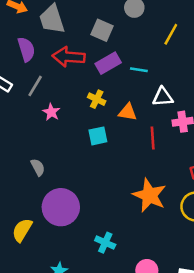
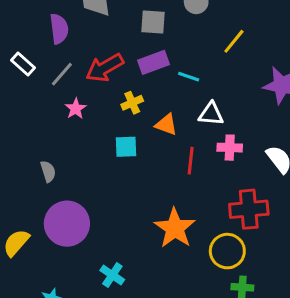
gray square: (102, 30) -> (153, 22), turned -30
red arrow: (69, 57) -> (105, 68), moved, turned -44
yellow cross: (97, 99) -> (132, 103), turned 30

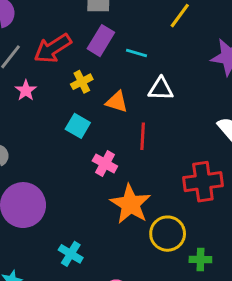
purple rectangle: (153, 62) -> (101, 41), turned -36
cyan square: (126, 147) -> (78, 126), turned 35
pink cross: (230, 148) -> (105, 164), moved, turned 30
yellow circle: (227, 251) -> (168, 234), moved

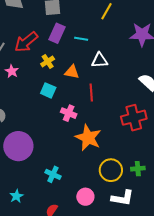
yellow circle: (168, 234) -> (111, 170), moved

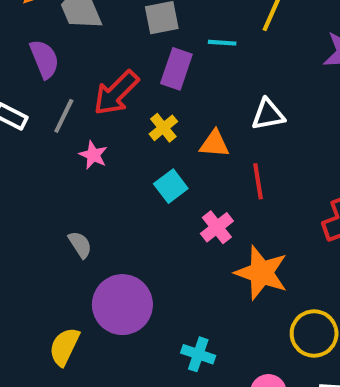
cyan line: (81, 39) -> (222, 43), moved
cyan square: (48, 90) -> (171, 186), turned 35
pink cross: (69, 113) -> (217, 227), turned 35

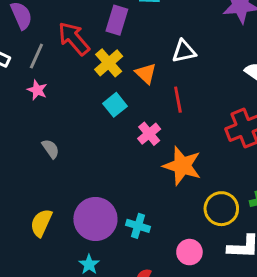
red arrow: (116, 93) -> (74, 39), turned 96
yellow cross: (163, 128) -> (109, 63), size x1.4
orange triangle: (214, 144) -> (146, 73), turned 40
pink star: (93, 155) -> (37, 90), moved
purple circle: (122, 305) -> (95, 219), moved

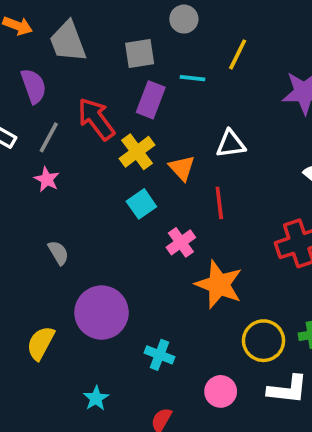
purple circle: (95, 219) -> (102, 313), moved

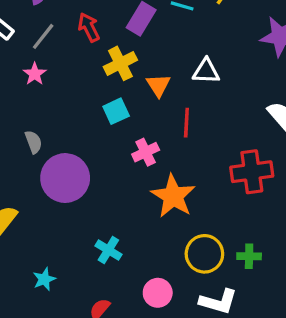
red arrow: (96, 119) -> (89, 27), size x0.7
purple circle: (102, 313) -> (65, 178), moved

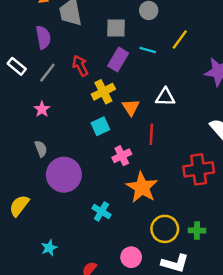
pink star: (35, 74) -> (42, 109), moved
cyan cross: (108, 250) -> (101, 211), moved

